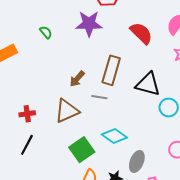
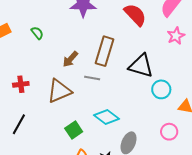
green semicircle: (46, 32) -> (37, 33), moved
red cross: (27, 114) -> (21, 84), moved
green square: (82, 150) -> (74, 130), size x0.7

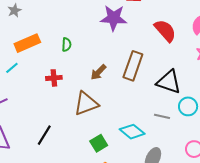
green semicircle: (37, 33) -> (67, 45), turned 40
gray line: (92, 78) -> (162, 116), moved
red cross: (21, 84) -> (54, 78), moved

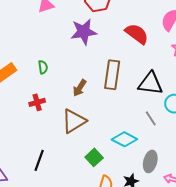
gray line: (162, 116) -> (151, 118), turned 56

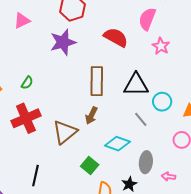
green semicircle: (43, 67) -> (27, 83), turned 48
brown arrow: (80, 88) -> (91, 115), moved
red cross: (37, 102) -> (26, 118), size x1.8

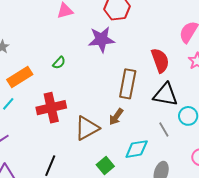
red semicircle: (116, 37) -> (160, 60), moved, turned 30
green semicircle: (27, 83) -> (59, 63), moved
cyan diamond: (117, 144) -> (137, 149), turned -40

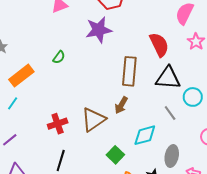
red cross: (51, 108) -> (58, 124), moved, size x0.7

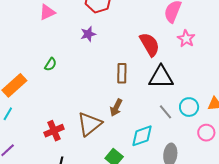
purple star: (99, 30) -> (88, 34), size x0.6
brown rectangle: (129, 71) -> (122, 73), size x0.7
cyan circle: (193, 97) -> (189, 107), moved

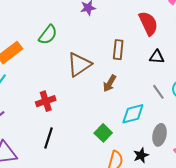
green semicircle: (51, 64) -> (48, 35), size x1.5
black triangle: (161, 77) -> (157, 57), size x0.6
brown triangle: (89, 124) -> (79, 65), moved

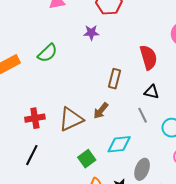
brown triangle: (79, 65) -> (71, 119), moved
gray line: (158, 92) -> (143, 115), moved

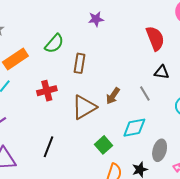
brown rectangle: (115, 79) -> (79, 63), moved
gray line: (143, 115) -> (145, 93), moved
red cross: (35, 118) -> (47, 91), moved

